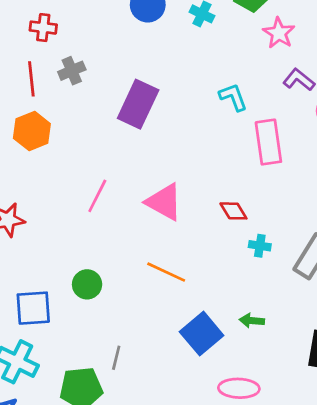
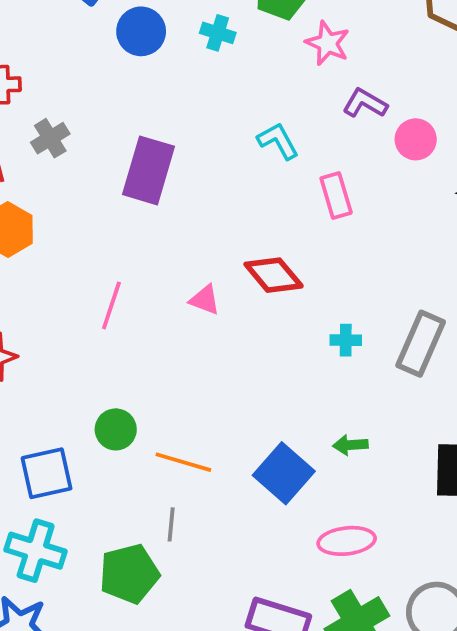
pink rectangle: (268, 142) -> (336, 196), size x0.7
pink triangle: (164, 202) -> (205, 300), size x0.6
red diamond: (233, 211) -> (274, 275), moved, size x1.4
orange line: (166, 272) -> (183, 462), moved

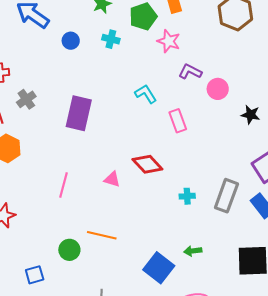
blue circle: (141, 31) -> (71, 41), size x0.7
orange line: (183, 462) -> (102, 235), moved
blue square: (47, 473) -> (35, 275), size x0.7

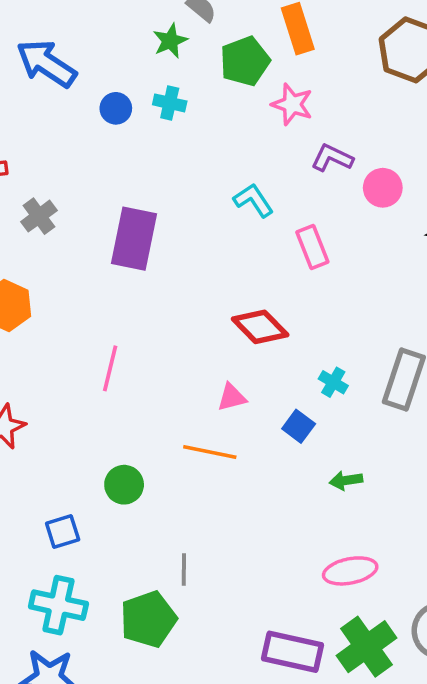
cyan cross: (111, 39) -> (170, 103), moved
pink triangle: (112, 179) -> (232, 397), moved, turned -30
cyan cross: (187, 196) -> (333, 382), turned 35
orange line: (102, 235) -> (210, 452), moved
blue square: (159, 268) -> (299, 426), moved, size x0.6

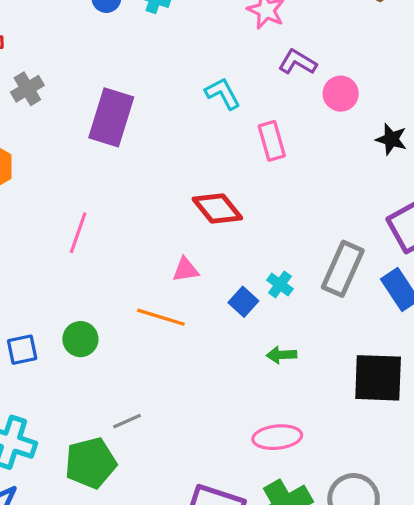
cyan cross: (333, 382) -> (280, 285), moved
blue square: (63, 531) -> (22, 350), moved
gray line: (184, 570) -> (127, 421), turned 60

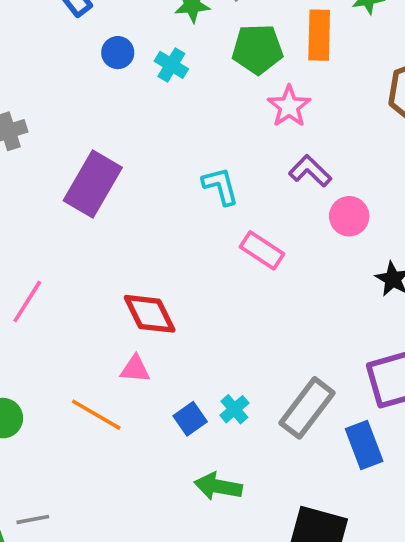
pink rectangle: (272, 141) -> (262, 250), turned -54
red diamond: (217, 208) -> (150, 314), moved
green arrow: (281, 355) -> (218, 486), size x1.4

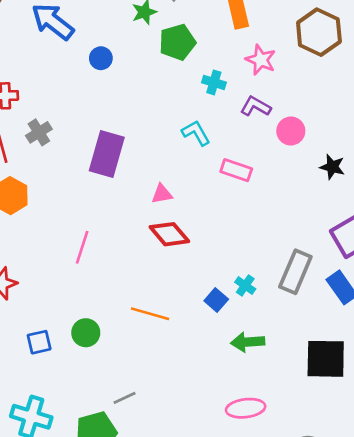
green pentagon: (257, 49) -> (177, 42), moved
cyan cross: (171, 65) -> (214, 82), moved
pink star: (289, 106) -> (261, 60), moved
pink triangle: (135, 369) -> (162, 194), moved

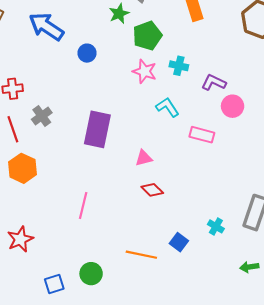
pink star: (261, 60) -> (145, 71), moved
pink circle: (291, 131) -> (233, 106), moved
red diamond: (169, 234) -> (152, 190), size x0.7
blue square: (216, 300) -> (179, 242), moved
green arrow: (248, 342) -> (249, 267), moved, size x0.7

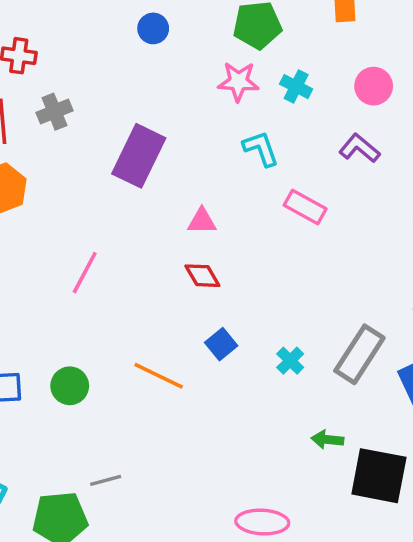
pink star: (145, 71) -> (238, 82), turned -30
purple L-shape: (214, 83) -> (359, 148), moved
pink circle: (233, 106) -> (374, 86), moved
blue square: (179, 242) -> (221, 344), moved

